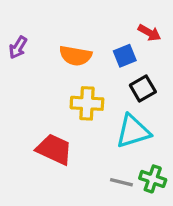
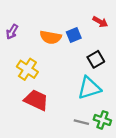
blue square: (125, 56) -> (74, 35), moved
yellow cross: (87, 103) -> (27, 69), moved, turned 30

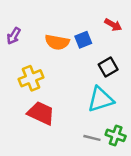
yellow cross: (27, 69) -> (31, 78), turned 35

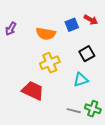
blue square: (83, 40) -> (72, 25), moved
yellow cross: (31, 78) -> (50, 63), moved
cyan triangle: (101, 99) -> (81, 80), size x0.7

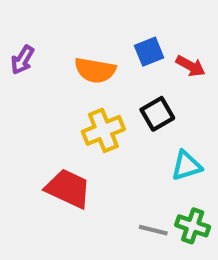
red arrow: (91, 20) -> (191, 66), moved
black square: (87, 54) -> (157, 114), moved
cyan triangle: (81, 80) -> (186, 166), moved

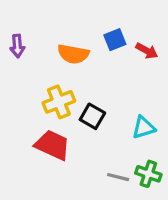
purple arrow: (22, 60) -> (17, 46), turned -35
black square: (157, 114) -> (92, 116), moved, turned -30
yellow cross: (103, 130) -> (59, 102), moved

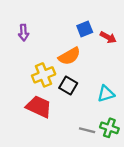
purple arrow: (17, 46) -> (24, 33), moved
orange semicircle: (73, 54) -> (69, 56), moved, turned -40

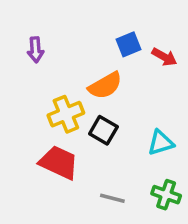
gray line: (87, 130) -> (112, 198), moved

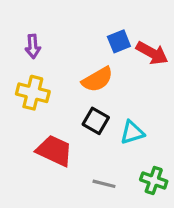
red arrow: (164, 57) -> (152, 53), size x1.4
yellow cross: (66, 114) -> (33, 93), moved, turned 36
cyan triangle: (161, 143) -> (132, 132), moved

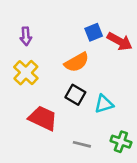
yellow cross: (33, 93) -> (26, 73), turned 30

